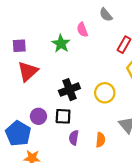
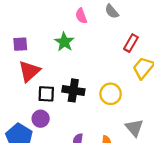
pink semicircle: (82, 30) -> (81, 16), moved
black cross: (69, 90) -> (73, 90), turned 30
black square: (63, 116) -> (46, 94), moved

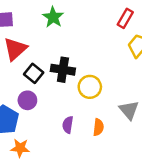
black square: (46, 94) -> (34, 73), turned 36
yellow circle: (111, 94) -> (90, 87), moved

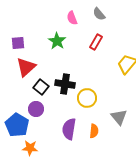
red rectangle: (125, 18) -> (96, 42), moved
purple semicircle: (68, 125) -> (69, 129), size x1.5

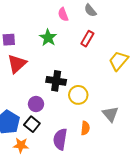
black square: (41, 87) -> (32, 124), moved
purple circle: (36, 109) -> (36, 104), moved
purple semicircle: (69, 129) -> (60, 139), moved

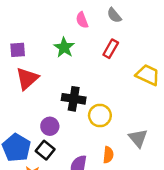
yellow trapezoid: (118, 61) -> (148, 75), turned 75

